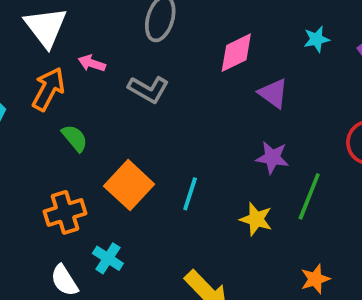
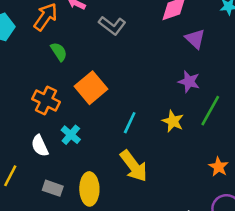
cyan line: (190, 194) -> (130, 123), moved
orange cross: (65, 212) -> (46, 100), turned 36
orange star: (315, 279) -> (219, 167), moved, turned -30

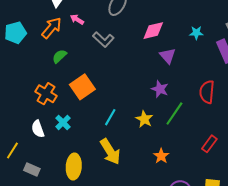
green semicircle: (59, 52) -> (60, 56), turned -105
orange star: (219, 167) -> (161, 156), moved
gray rectangle: (53, 188) -> (32, 169), moved

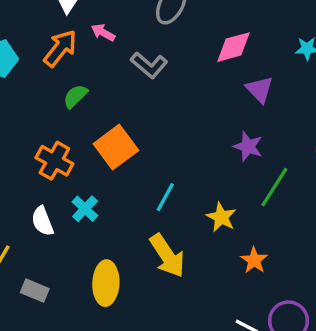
yellow star: (144, 119) -> (221, 217), moved

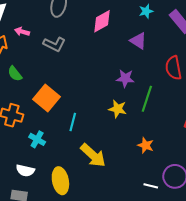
purple triangle: (260, 89) -> (138, 41), moved
green semicircle: (75, 96) -> (15, 74), turned -70
cyan line: (165, 197) -> (73, 122), moved
yellow star: (221, 217) -> (118, 109), moved
white semicircle: (43, 221) -> (25, 170), moved, turned -42

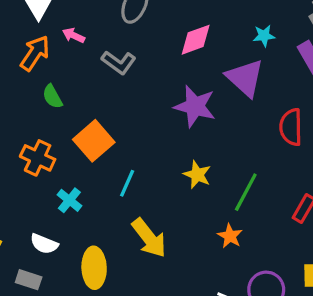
purple triangle: (138, 41) -> (245, 78), size x1.5
purple star: (125, 78) -> (195, 106), moved, size x1.5
green line: (147, 99) -> (246, 192), moved

